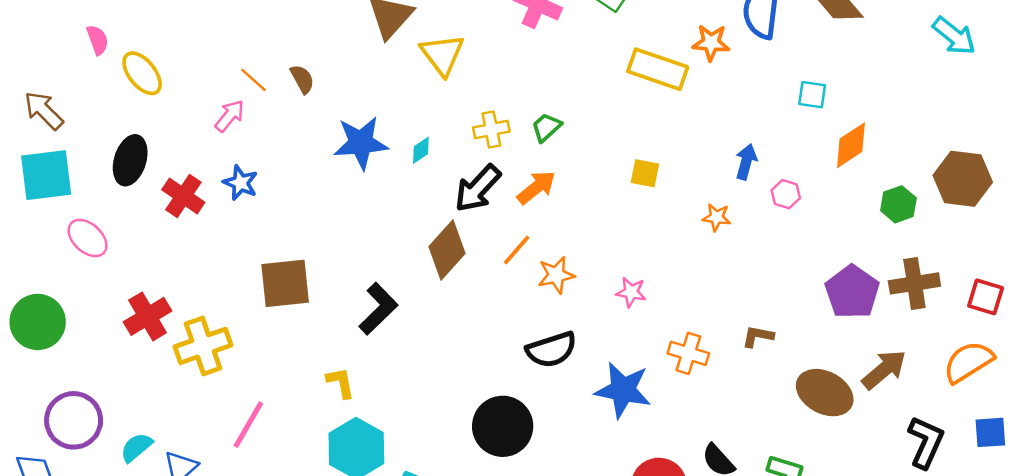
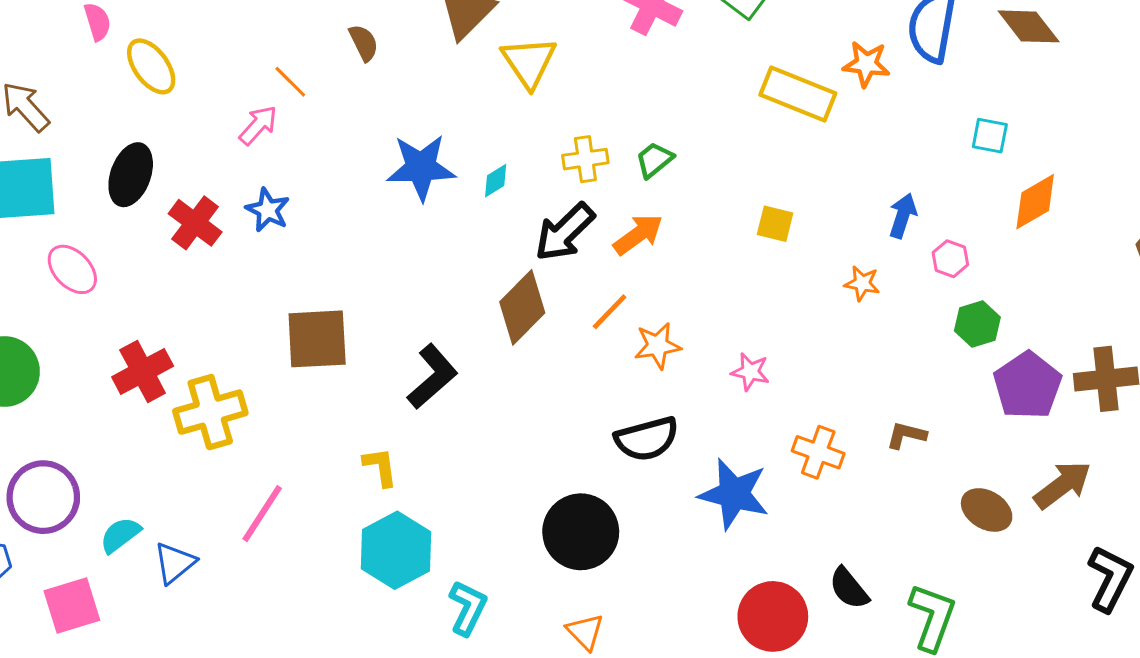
brown semicircle: (302, 79) -> (364, 43), moved
green hexagon: (898, 204) -> (977, 324), moved
brown ellipse: (825, 393) -> (987, 510), size x0.7

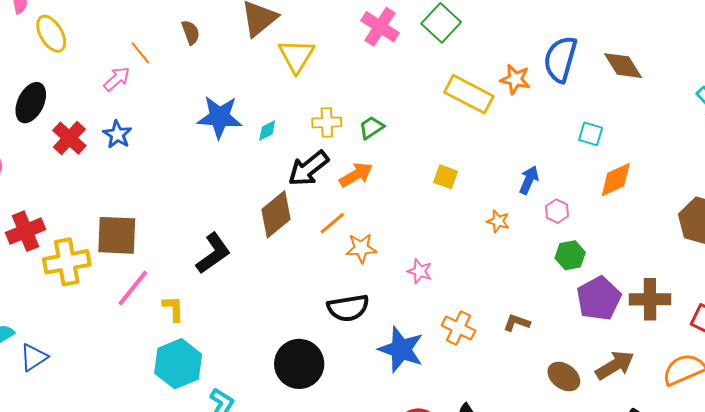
brown square: (317, 339) -> (117, 235), moved
pink line: (262, 514) -> (133, 288), moved

